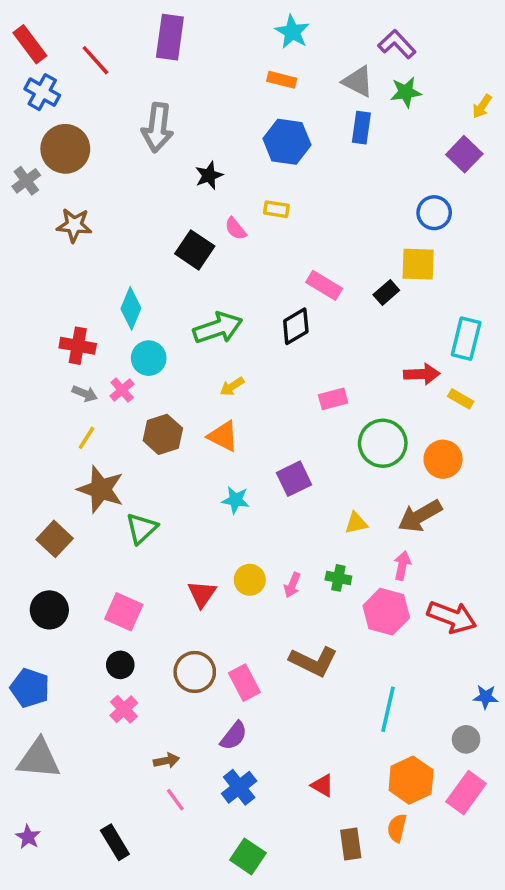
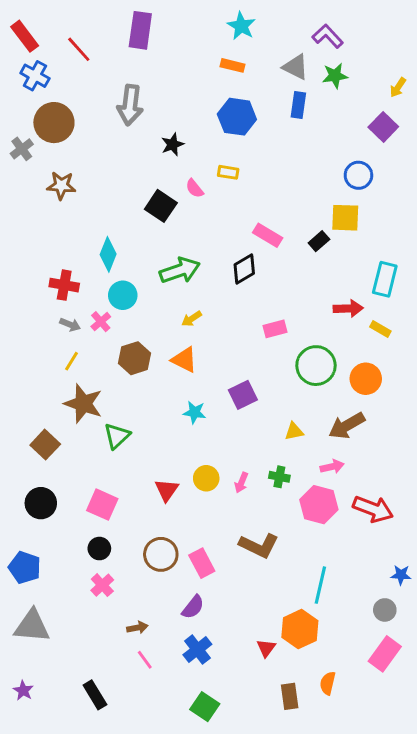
pink arrow: (402, 566) -> (332, 467), turned 65
orange hexagon: (411, 780) -> (300, 629), moved
red triangle: (322, 785) -> (266, 648), turned 36

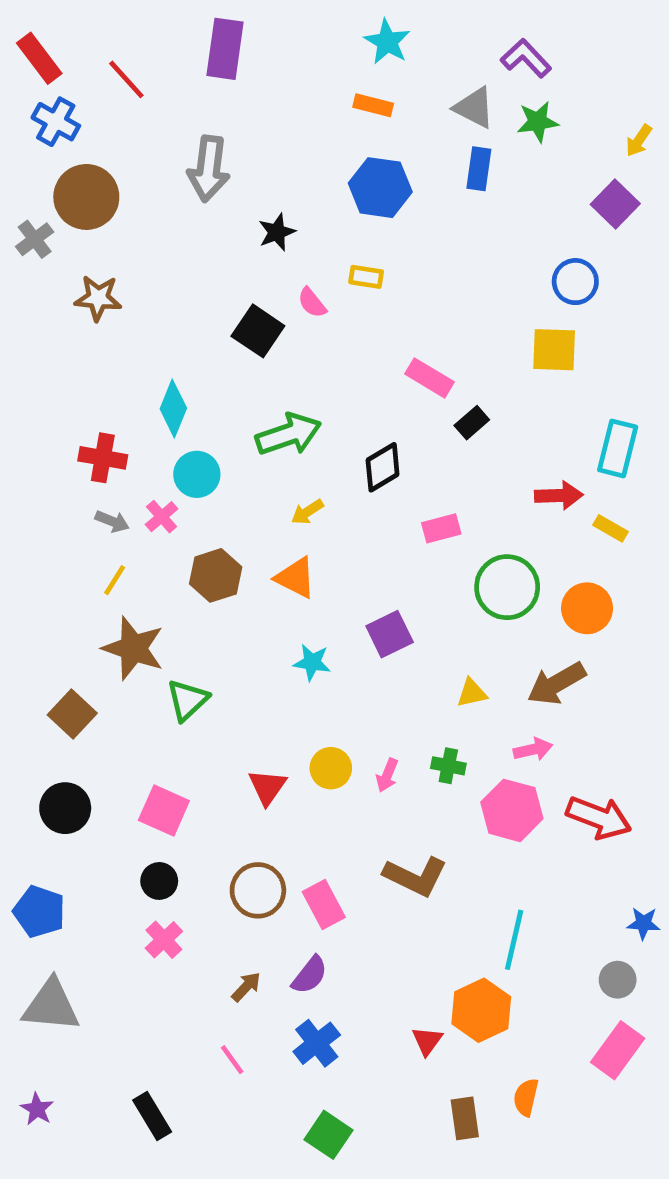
black rectangle: (319, 241) -> (472, 423), moved
black diamond: (244, 269) -> (383, 467), moved
brown arrow: (137, 628) -> (246, 987), moved, turned -36

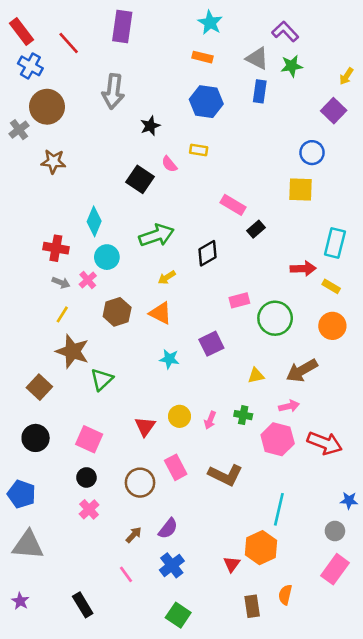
pink rectangle: (441, 528) -> (239, 300), moved
orange circle: (587, 608) -> (332, 326), moved
pink rectangle: (324, 904) -> (176, 467), moved

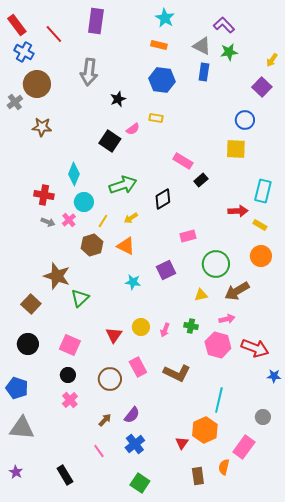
pink semicircle: (169, 164) -> (133, 129), turned -88
yellow line: (62, 314) -> (103, 221), moved
green circle: (275, 318) -> (216, 264), moved
blue star: (349, 500) -> (274, 376), moved
pink rectangle: (335, 569) -> (244, 447), moved

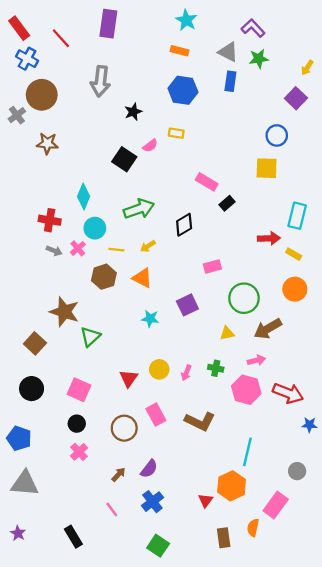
yellow line: (103, 221) -> (116, 250), turned 64

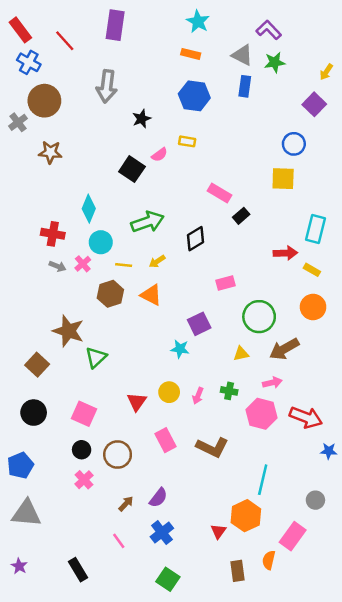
cyan star: (150, 319) -> (180, 349), moved
brown circle: (124, 428) -> (118, 455), moved
blue pentagon: (19, 438) -> (20, 465), turned 30

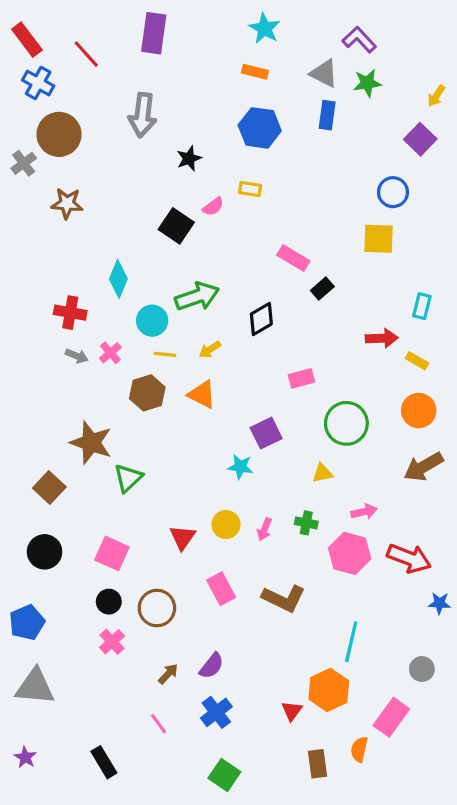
cyan rectangle: (315, 229) -> (422, 306), size x0.7
cyan circle: (101, 242) -> (152, 321), moved
brown arrow: (284, 349) -> (423, 467), moved

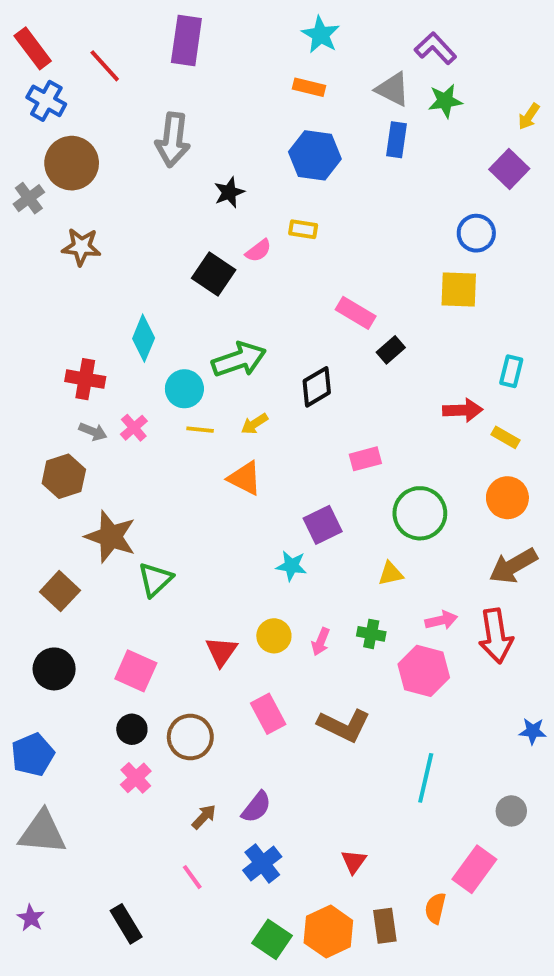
brown hexagon: (147, 393) -> (64, 476), moved
red arrow: (409, 558) -> (496, 636), moved, turned 60
orange hexagon: (329, 690) -> (328, 932), moved

